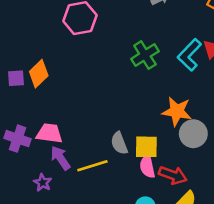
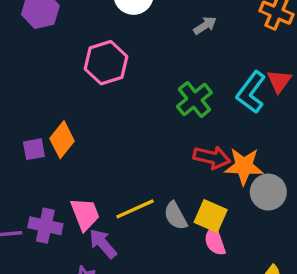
pink trapezoid: (49, 133) -> (85, 214), turned 68
yellow square: (146, 147) -> (211, 216), turned 30
yellow line: (92, 166) -> (135, 209), moved
red arrow: (173, 175) -> (212, 157), moved

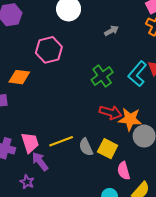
orange diamond: (62, 140) -> (19, 77), moved, turned 55
pink semicircle: (215, 241) -> (124, 171), moved

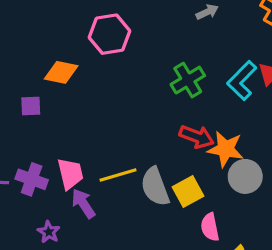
gray semicircle: (86, 147) -> (155, 187), size x1.4
yellow square: (108, 149) -> (188, 191), turned 30
purple star: (27, 182) -> (49, 232), moved

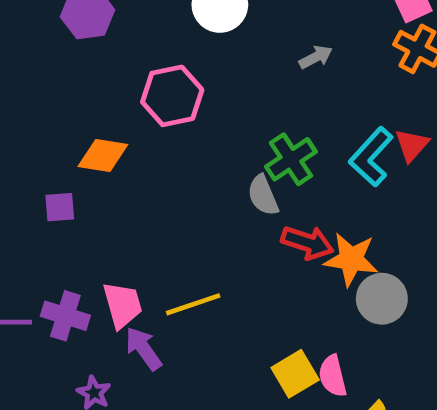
gray semicircle: (155, 187) -> (263, 195), moved, size x0.7
yellow square: (188, 191) -> (295, 374), moved

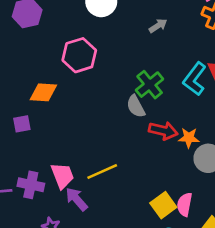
orange star: (351, 259) -> (189, 138), size x0.7
pink semicircle: (333, 376) -> (185, 204), turned 30

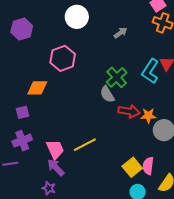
purple cross: (31, 185) -> (22, 141), moved, turned -30
purple arrow: (77, 199) -> (56, 167), moved

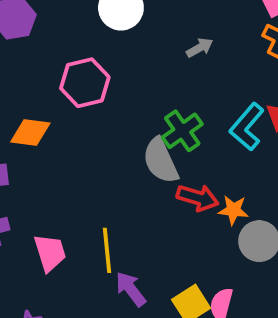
gray semicircle: (107, 94) -> (161, 161), size x1.4
yellow line: (85, 145) -> (107, 250), turned -75
purple arrow: (56, 167) -> (131, 289), moved

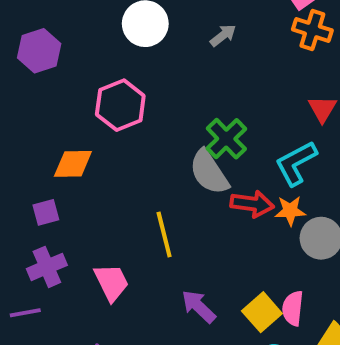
gray arrow: (200, 48) -> (223, 35), moved
cyan L-shape: (247, 127) -> (296, 163), moved, turned 30
yellow line: (107, 250) -> (164, 235), moved

